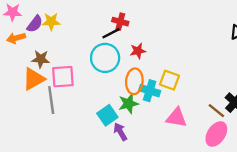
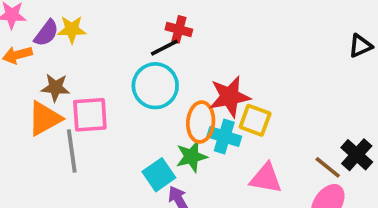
red star: (138, 51) -> (230, 97), moved, size x1.6

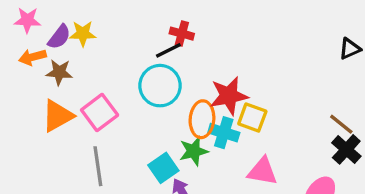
brown star: (55, 88) -> (59, 72), moved
pink square: (90, 115) -> (100, 112), turned -33
gray line: (72, 151) -> (98, 166), moved
brown line: (328, 167) -> (341, 124), moved

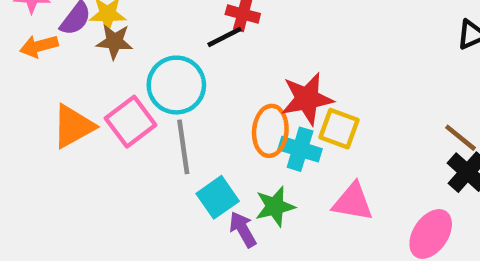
brown star: (59, 72) -> (114, 42), moved
cyan circle: (160, 86) -> (176, 85), moved
green star: (194, 151) -> (275, 206), moved
gray line: (98, 166) -> (183, 147), moved

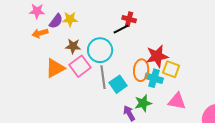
brown star: (114, 42) -> (73, 46), moved
cyan square: (218, 197) -> (118, 84), moved

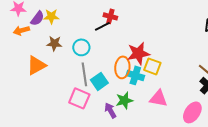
cyan circle: (100, 50) -> (81, 47), size x0.7
pink square: (80, 66) -> (79, 98), moved, turned -30

